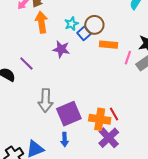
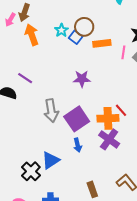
purple star: (61, 49) -> (82, 79), moved
purple cross: (109, 138) -> (109, 139), moved

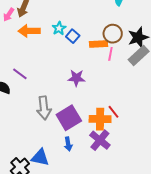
brown circle: (84, 27) -> (113, 34), moved
orange arrow: (32, 35) -> (29, 31), turned -75
pink line: (123, 52) -> (110, 54), moved
blue triangle: (51, 160) -> (40, 157), turned 42

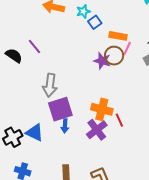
brown circle: (113, 34) -> (114, 56), moved
purple star: (76, 78) -> (102, 61), moved
red line: (113, 112) -> (119, 120), moved
purple square: (69, 118) -> (60, 109), moved

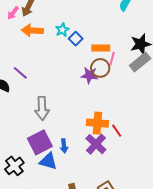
purple square: (60, 109) -> (40, 142), moved
blue triangle: (35, 133) -> (48, 161), moved

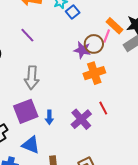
orange rectangle: (101, 48) -> (115, 26), moved, turned 36
purple line: (20, 73) -> (27, 35), moved
orange cross: (97, 123) -> (94, 73), moved, turned -30
blue triangle: (48, 161) -> (31, 145), moved

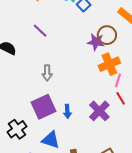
pink line: (107, 36) -> (118, 80), moved
gray arrow: (32, 78) -> (47, 73), size x0.7

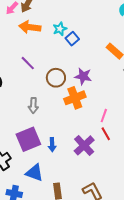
brown circle: (107, 35) -> (56, 78), moved
orange cross: (109, 64) -> (75, 98), moved

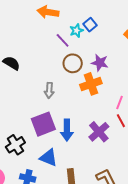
cyan star: (60, 29) -> (76, 31), moved
purple line: (28, 63) -> (63, 40), moved
blue arrow: (52, 145) -> (67, 130), size x1.5

